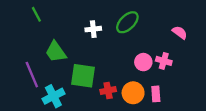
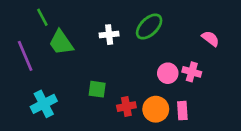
green trapezoid: (56, 52) -> (61, 43), moved
purple line: (32, 75) -> (25, 56), moved
green square: (83, 76) -> (97, 89), size x0.6
cyan cross: (53, 96) -> (44, 104), moved

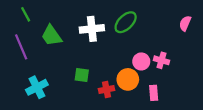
green line: (42, 17) -> (26, 14), moved
white cross: (109, 35) -> (92, 29), size x1.5
pink semicircle: (210, 39) -> (185, 23), moved, turned -104
orange circle: (156, 109) -> (128, 79), moved

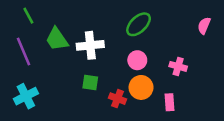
white cross: (92, 29) -> (90, 45), moved
pink circle: (141, 61) -> (137, 60), moved
cyan cross: (37, 87) -> (26, 96), moved
red cross: (106, 90) -> (117, 99), turned 32

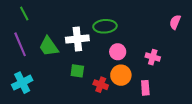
green ellipse: (139, 24) -> (105, 26), moved, turned 40
green trapezoid: (57, 39) -> (49, 46), moved

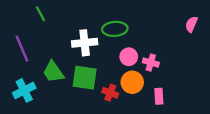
green line: (24, 14) -> (41, 14), moved
green trapezoid: (49, 46) -> (53, 72), moved
pink cross: (153, 57) -> (151, 63), moved
green square: (77, 71) -> (85, 78), size x1.6

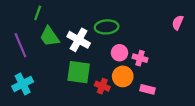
green line: (41, 14) -> (38, 13), turned 48
white cross: (85, 43) -> (79, 40), turned 35
green trapezoid: (53, 72) -> (50, 37), moved
pink rectangle: (159, 96) -> (147, 89), turned -72

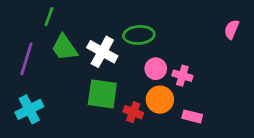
purple line: (20, 45) -> (26, 59), turned 40

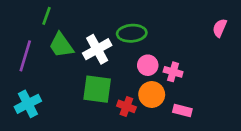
white cross: (102, 52) -> (97, 49), turned 32

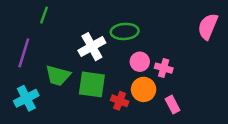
pink semicircle: (220, 28) -> (208, 26), size x1.5
green trapezoid: (61, 45) -> (58, 76), moved, turned -40
pink rectangle: (182, 110) -> (173, 105), turned 48

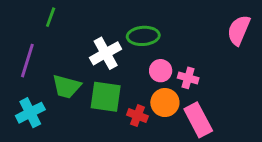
pink rectangle: (173, 105) -> (198, 120), size x1.6

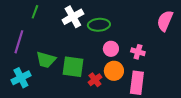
white cross: (106, 53) -> (73, 17), moved
pink cross: (188, 78) -> (138, 52), moved
red cross: (137, 116) -> (95, 80), turned 32
pink rectangle: (198, 120) -> (137, 83), turned 35

